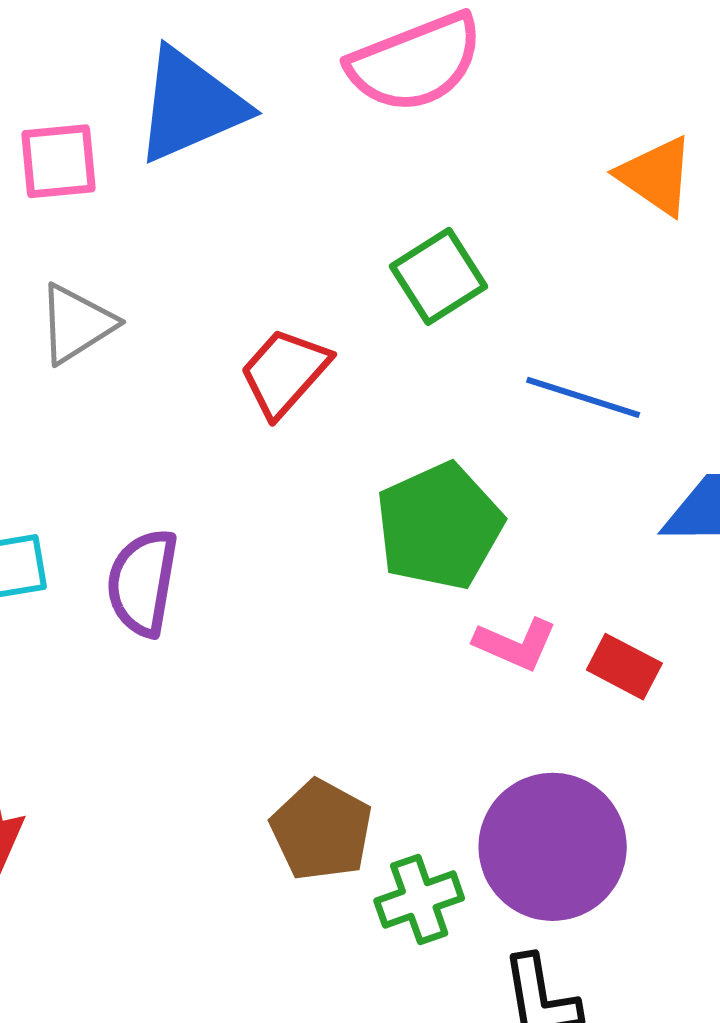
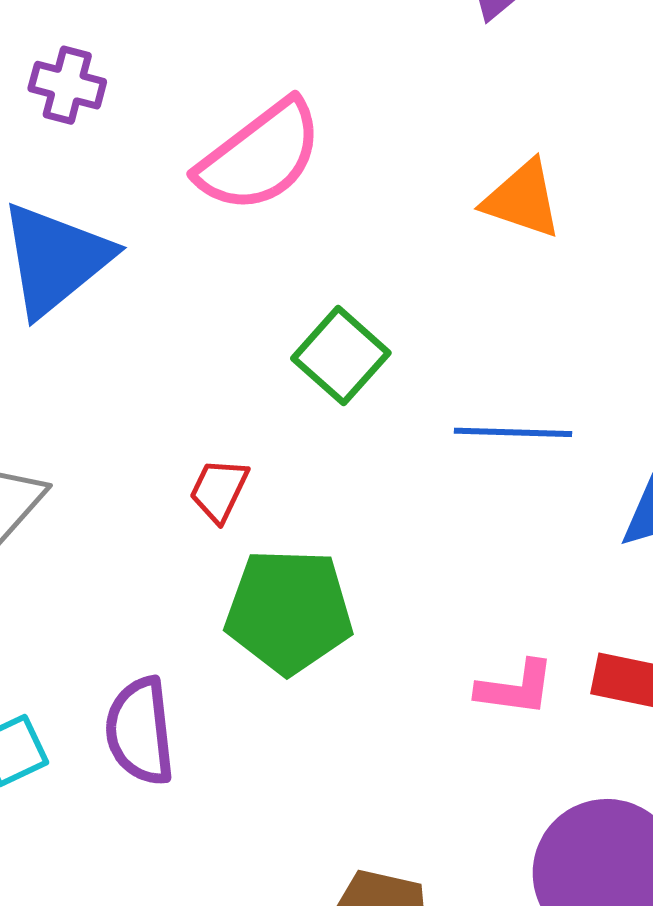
red trapezoid: (285, 372) -> (219, 490), size x0.7
green pentagon: (439, 526) -> (289, 611), moved, turned -30

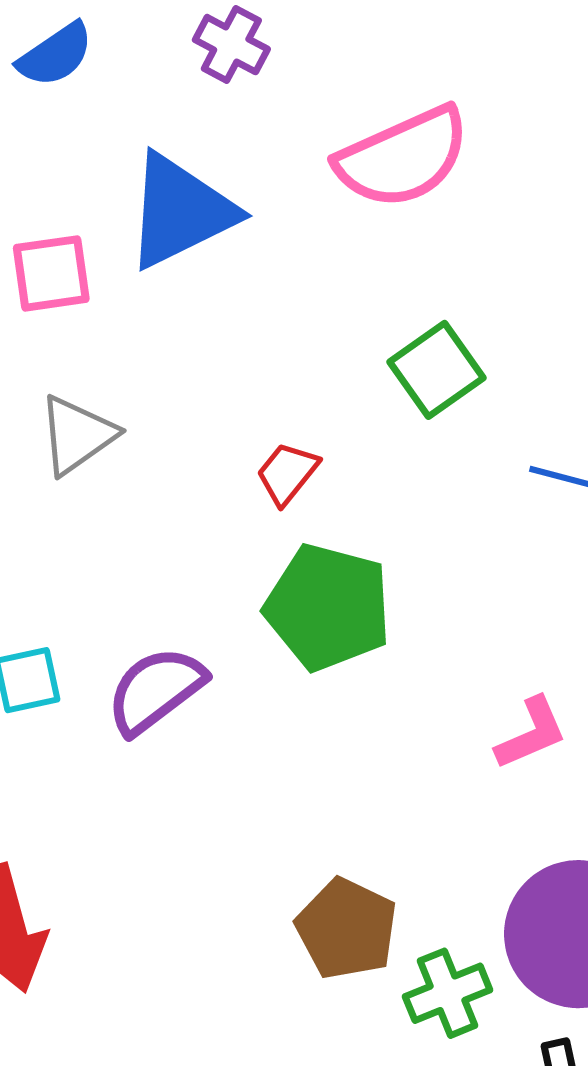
pink L-shape: (516, 688) -> (531, 733), turned -44
purple semicircle: (140, 731) -> (156, 690), turned 46

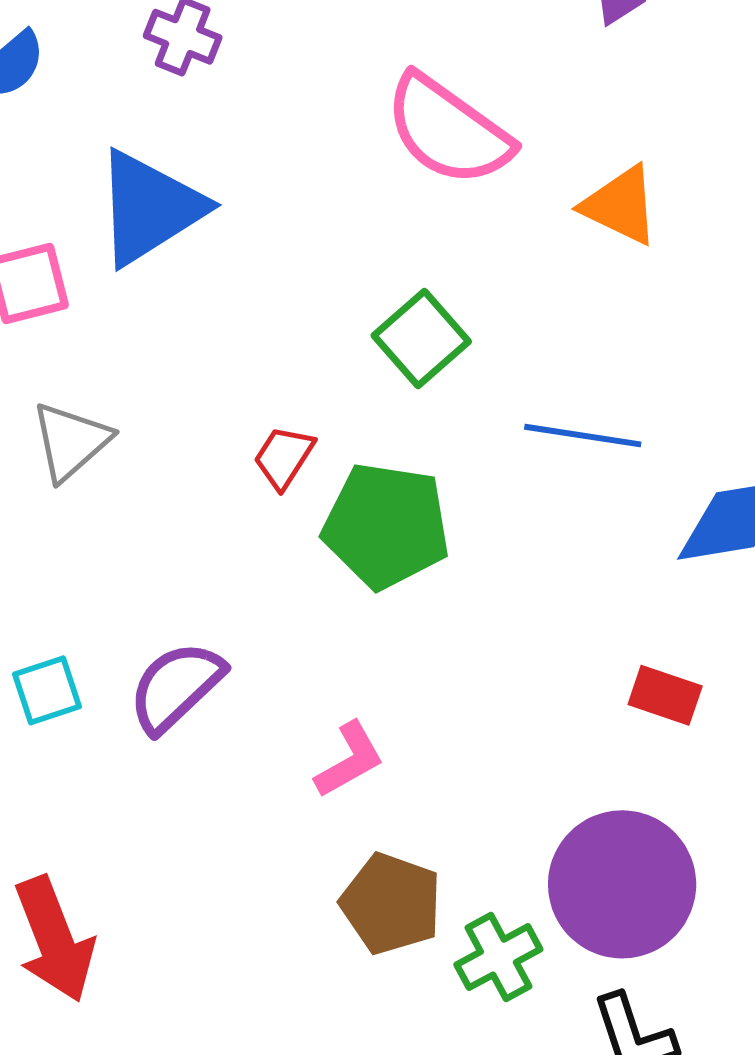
pink semicircle: (403, 157) -> (448, 130), moved, turned 66
green pentagon: (328, 607) -> (386, 526), moved
pink L-shape: (531, 733) -> (349, 760), moved

